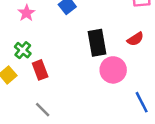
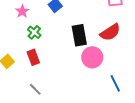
red semicircle: (135, 39) -> (110, 32), size x1.5
green cross: (23, 50) -> (34, 32), moved

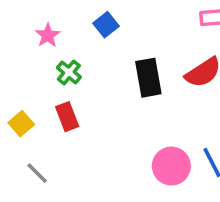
pink circle: (92, 57) -> (171, 166), moved
gray line: (35, 89) -> (37, 173), moved

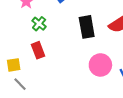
yellow square: (21, 124) -> (14, 65), moved, turned 32
pink circle: (171, 166) -> (100, 65), moved

